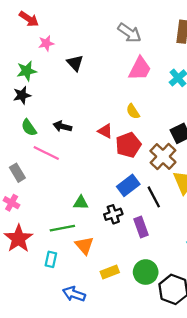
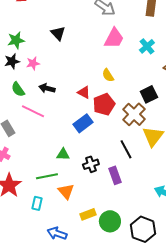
pink star: (46, 43) -> (33, 63), moved
blue rectangle: (128, 185) -> (83, 123), moved
green circle: (146, 272) -> (110, 221), moved

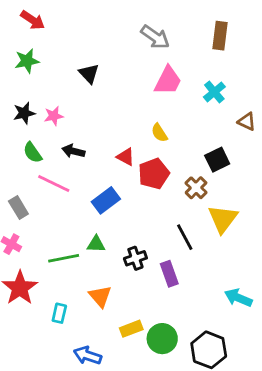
green star: (16, 40) -> (27, 61), moved
brown cross: (134, 114) -> (196, 188), size x0.7
blue rectangle: (83, 123) -> (106, 200), moved
green line: (47, 176) -> (64, 258), moved

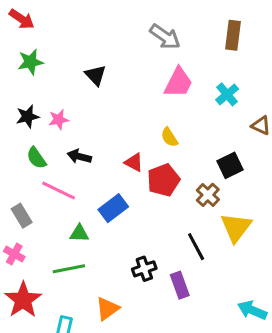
red arrow: (33, 20) -> (22, 19), moved
green triangle: (96, 244) -> (79, 233), moved
orange triangle: (100, 296) -> (107, 309), turned 35

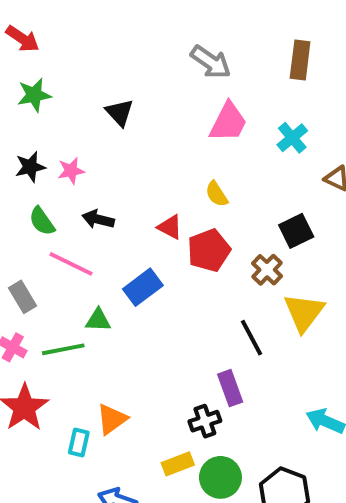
green line: (69, 269) -> (63, 349), moved
black cross: (144, 269) -> (205, 421), moved
orange triangle: (107, 309) -> (112, 419), moved

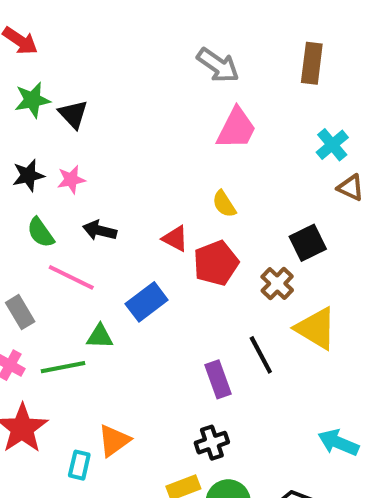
black triangle: (120, 112) -> (73, 114), moved
cyan cross: (292, 138) -> (332, 145), moved
yellow triangle: (304, 312) -> (316, 328), turned -36
purple rectangle: (230, 388) -> (218, 379), moved

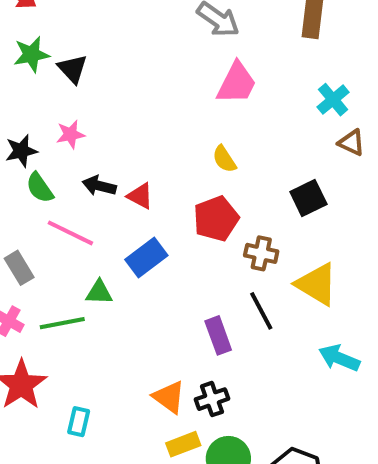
black star: (28, 175) -> (21, 151), moved
red triangle: (175, 239) -> (140, 196), moved
brown cross: (277, 284) -> (261, 253), moved, turned -32
orange triangle: (114, 441) -> (169, 397), moved, turned -48
cyan arrow: (338, 443) -> (339, 358), moved

